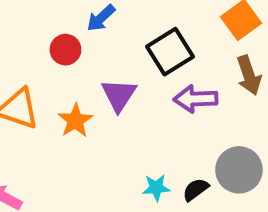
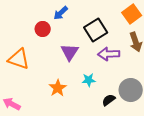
orange star: (75, 121) -> (58, 88), moved
cyan star: (156, 188) -> (89, 80), moved

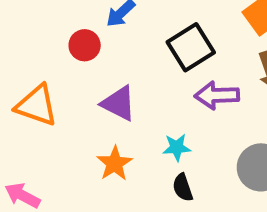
purple triangle: (70, 52) -> (119, 103), moved, turned -36
black semicircle: (109, 100) -> (183, 187), moved, turned -72

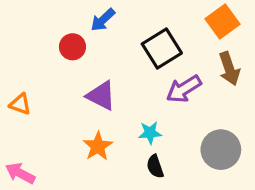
purple arrow: (217, 95) -> (184, 89), turned -30
orange triangle: (36, 105) -> (20, 104), moved, size x0.6

